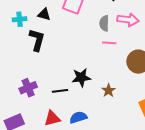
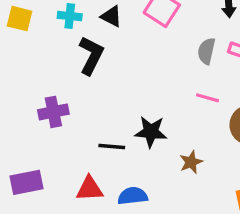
pink line: (109, 43) -> (208, 98), moved
purple cross: (28, 88) -> (53, 112), moved

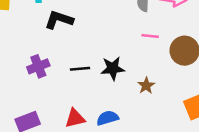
black L-shape: (91, 55) -> (59, 20), turned -88
black line: (112, 147) -> (80, 69), moved

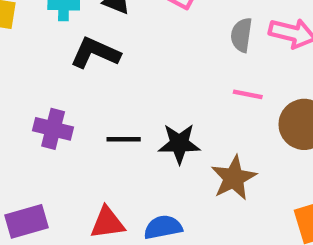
purple cross: (38, 66) -> (53, 129), turned 30
brown star: (146, 86) -> (234, 178), size x1.5

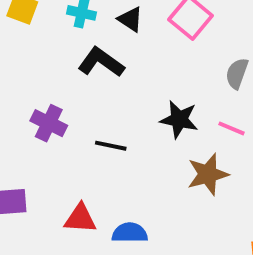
black star: (179, 144) -> (179, 119), moved
brown star: (234, 178) -> (208, 174), moved

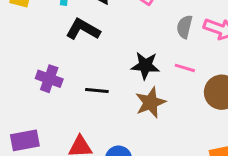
brown star: (208, 174) -> (150, 103), moved

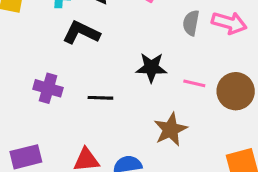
pink line: (185, 68) -> (194, 83), moved
brown star: (150, 103) -> (171, 129), moved

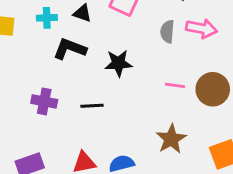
black star: (151, 67) -> (118, 63), moved
brown star: (171, 129) -> (171, 139), moved

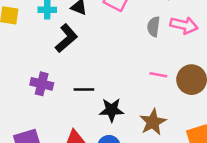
black L-shape: (70, 49) -> (66, 38), turned 116
black star: (118, 63) -> (112, 110), moved

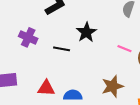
black star: (112, 110) -> (86, 32), moved, turned 30

